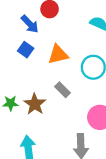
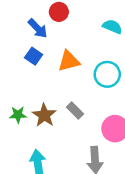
gray rectangle: (63, 90) -> (75, 110), moved

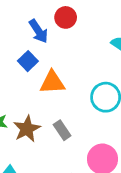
orange triangle: (69, 61) -> (52, 82), moved

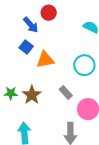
gray rectangle: (62, 130) -> (66, 92), moved

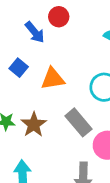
blue square: (26, 47) -> (19, 68), moved
gray rectangle: (66, 92) -> (79, 122), size x1.5

